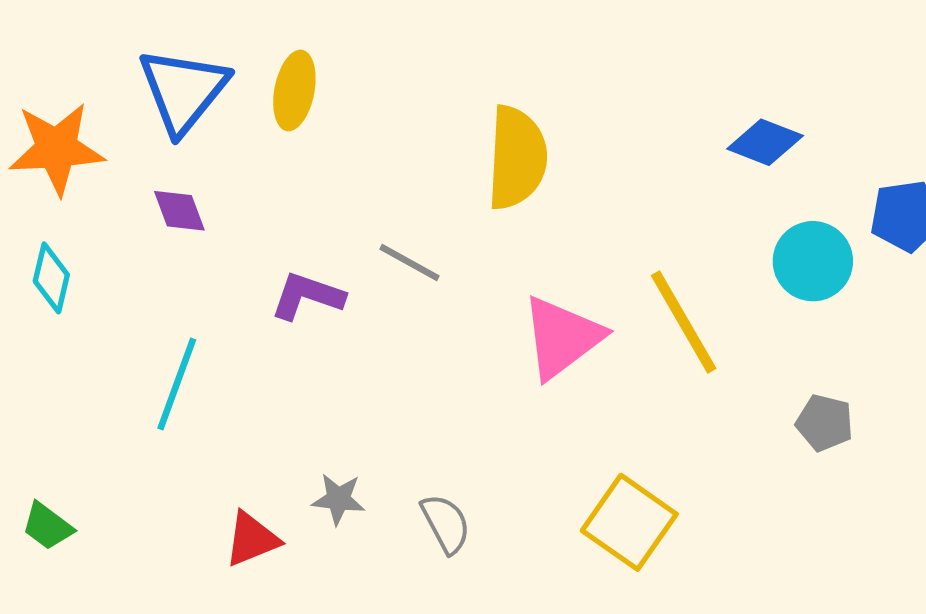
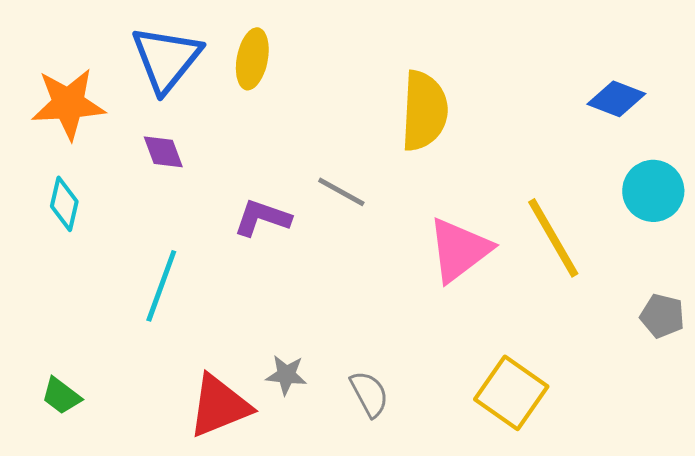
red triangle: (252, 539) -> (219, 406), size x1.5

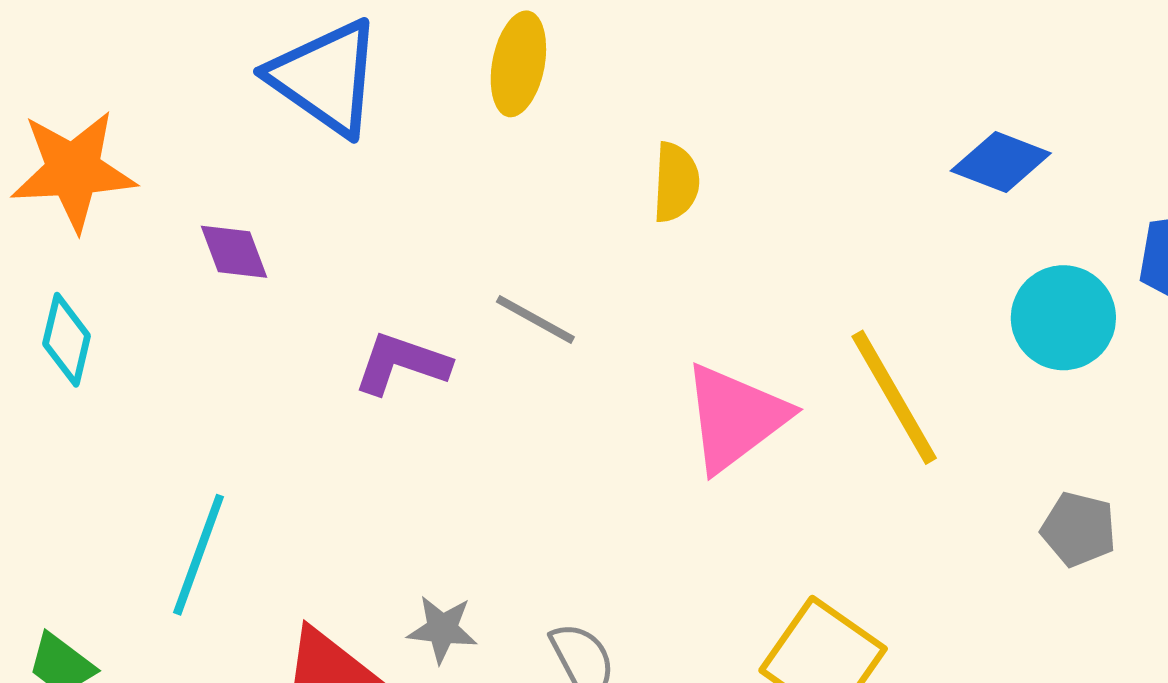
blue triangle: (166, 59) -> (325, 77), moved, turned -34
yellow ellipse: (252, 59) -> (518, 64), moved
yellow semicircle: (424, 111) -> (676, 182), size x0.6
cyan line: (161, 286) -> (199, 555), moved

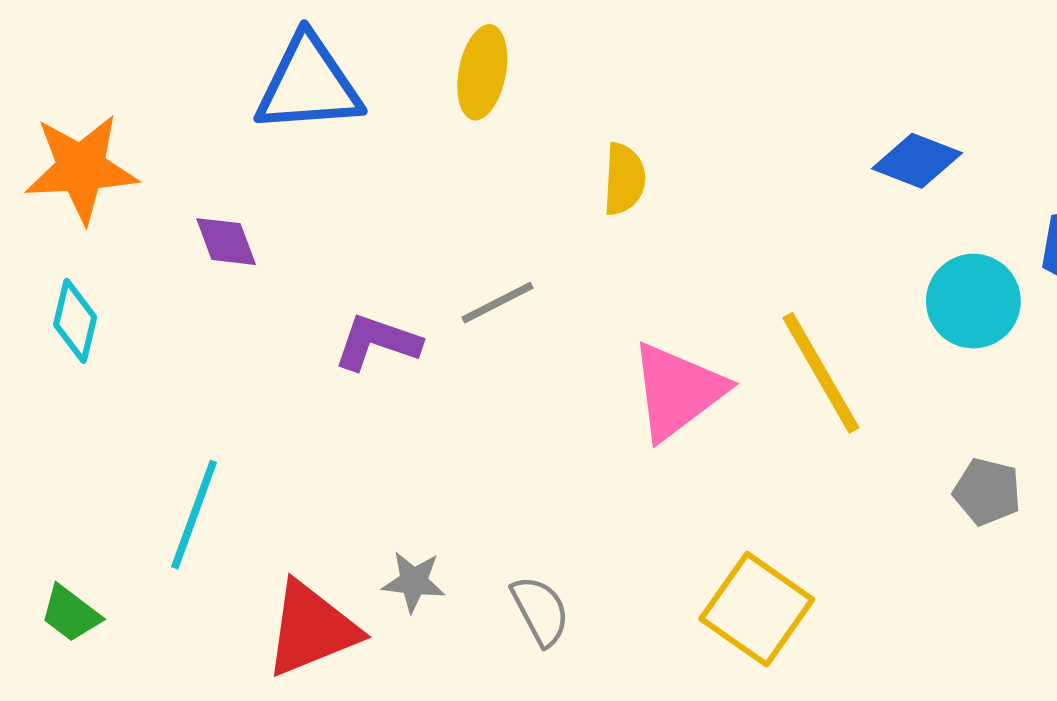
blue triangle: (325, 77) -> (308, 84), turned -39
gray line: (535, 319) -> (498, 303), turned -56

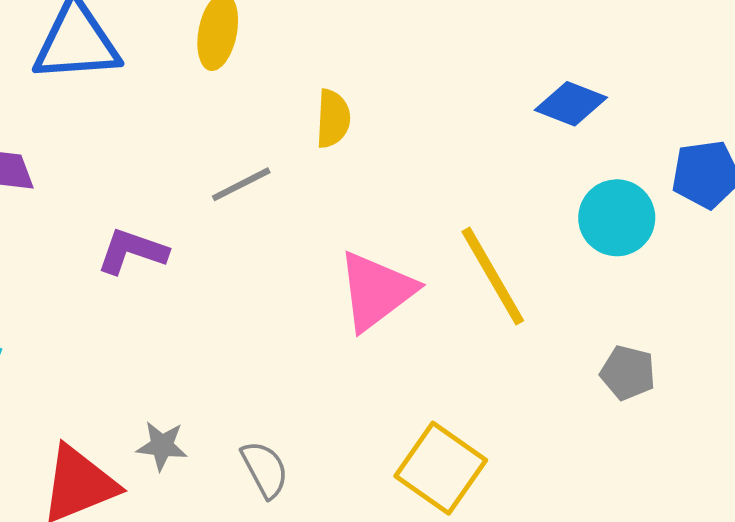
gray line: (498, 303) -> (241, 184), moved

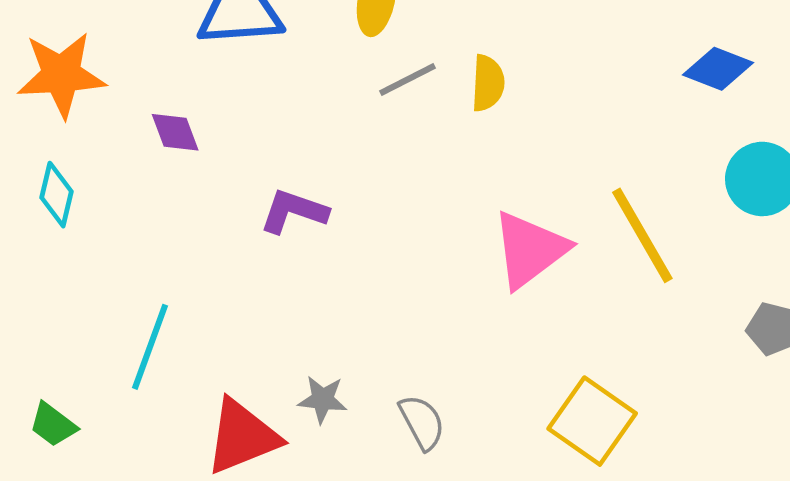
gray line: (241, 184) -> (408, 80), moved

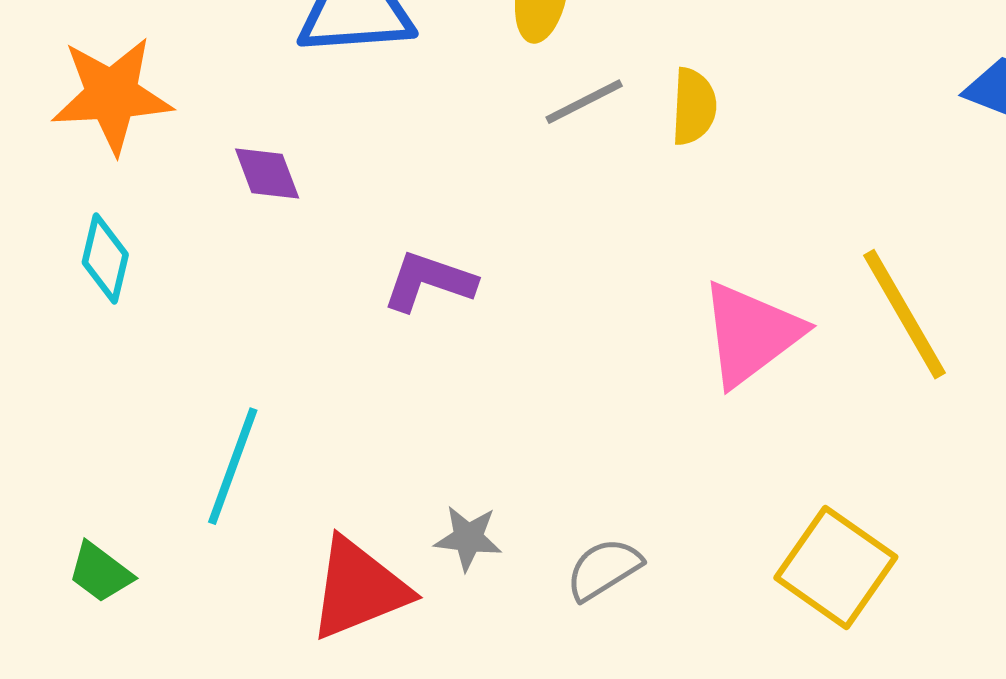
gray semicircle: (422, 422) -> (604, 569), turned -94

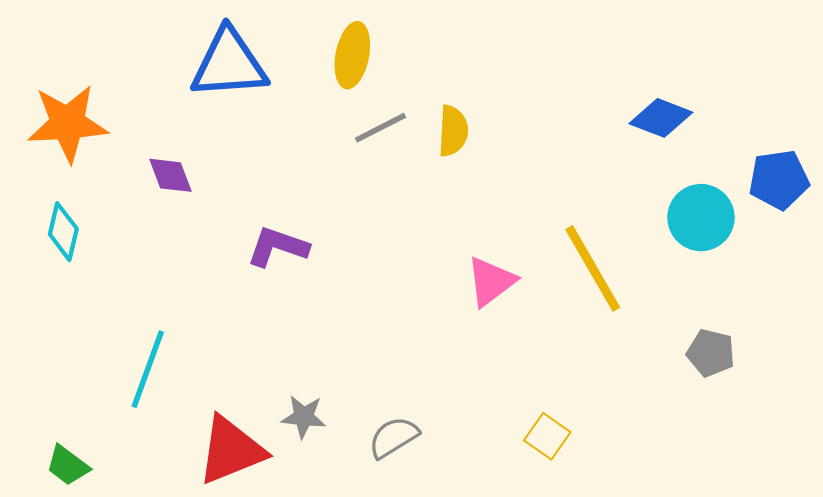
pink triangle: (751, 334) -> (491, 281), size x0.7
yellow square: (836, 567) -> (547, 436), size x0.6
green trapezoid: (100, 572) -> (68, 465), moved

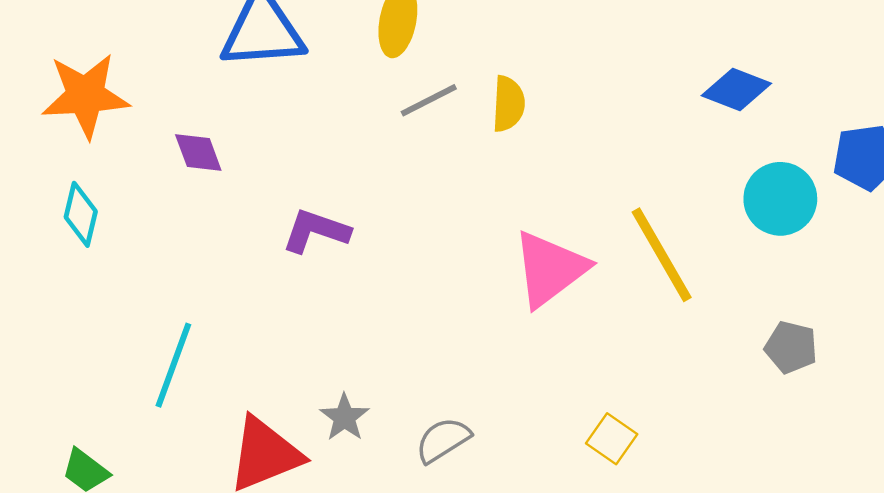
pink triangle: (491, 281) -> (550, 269), size x1.4
gray star: (304, 417) -> (344, 417), turned 30

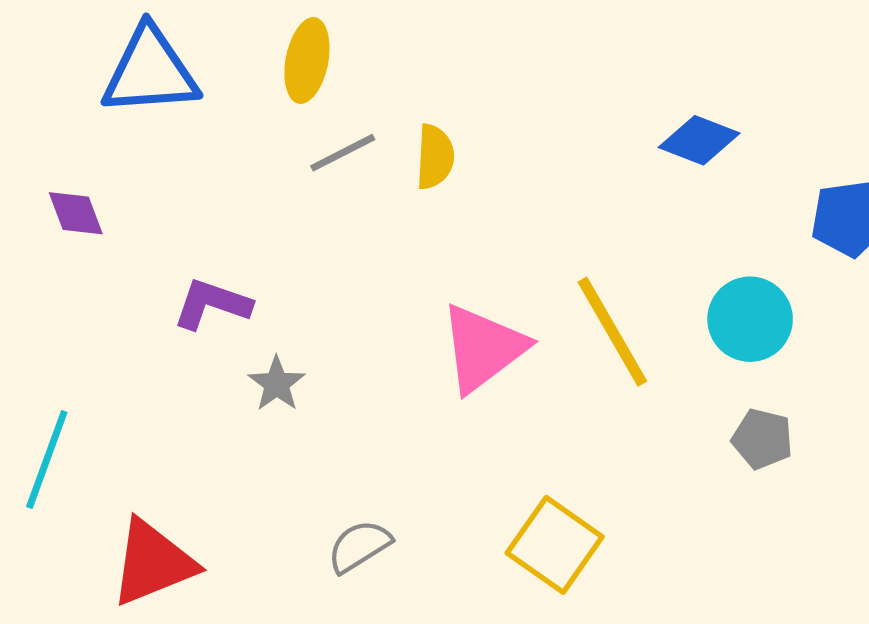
cyan circle: (780, 199) -> (750, 319), moved
gray star: (344, 417) -> (277, 384), moved
yellow square: (612, 439) -> (555, 545), size x1.6

